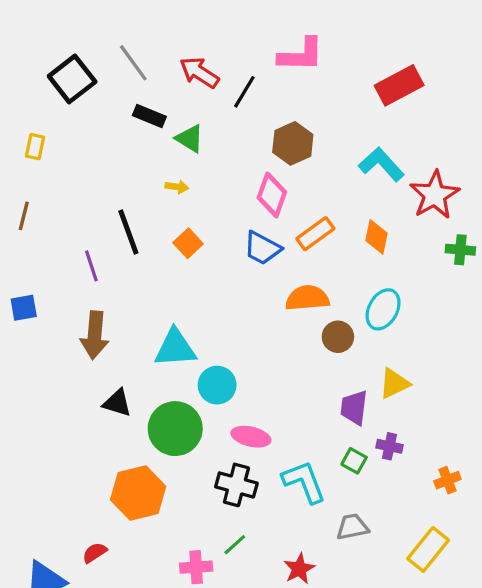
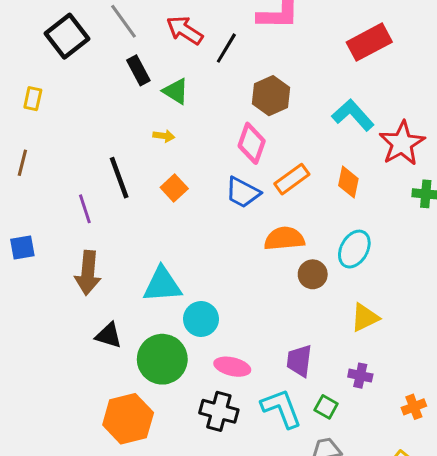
black rectangle: (149, 116) -> (138, 70), turned 40
purple trapezoid: (354, 408) -> (299, 361), moved
green square: (354, 461) -> (326, 407), moved

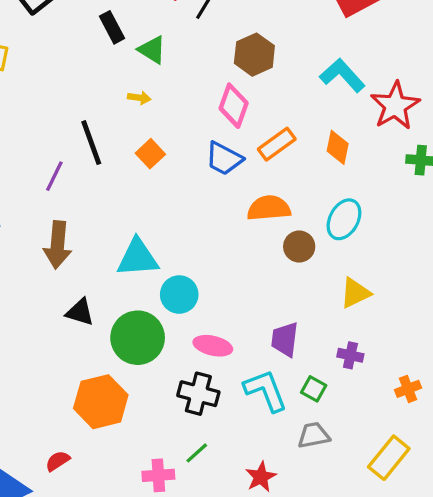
purple line: (85, 209) -> (54, 176), turned 44

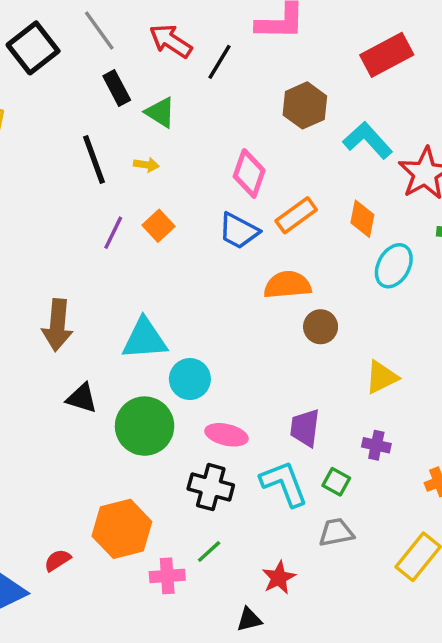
brown hexagon: (254, 55) -> (305, 105), moved
black line: (91, 143) -> (94, 159), moved
purple line: (54, 176) -> (113, 233), moved
cyan ellipse: (344, 219) -> (394, 266), moved
orange hexagon: (101, 402) -> (122, 529), moved

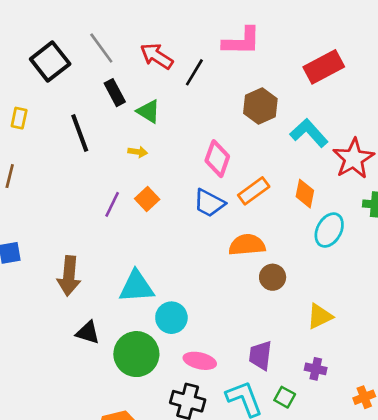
black line: (94, 159) -> (80, 133), moved

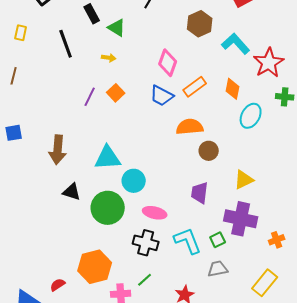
purple trapezoid: (260, 355) -> (200, 193), moved
purple cross: (316, 369) -> (241, 219), size x2.0
green square: (285, 397) -> (218, 240), turned 35

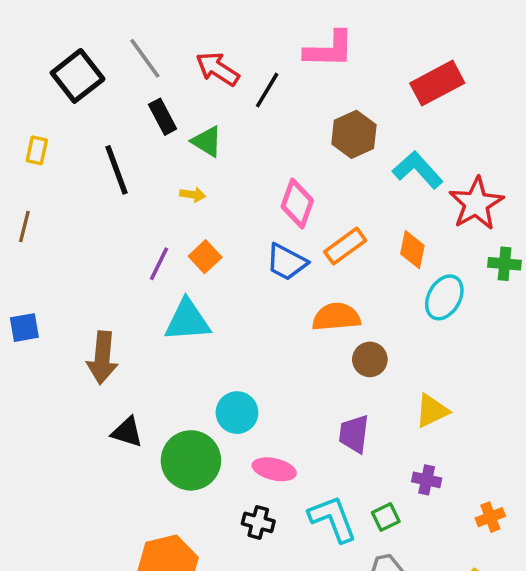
cyan triangle: (108, 158) -> (187, 320), moved
purple cross: (241, 219) -> (427, 480), size x0.5
black cross: (146, 243) -> (258, 522), size x0.7

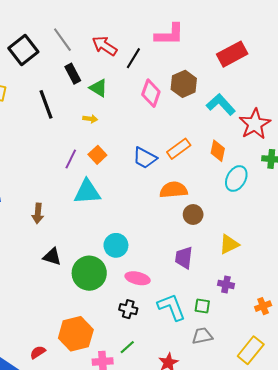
pink diamond: (297, 204) -> (151, 93), moved
brown arrow: (102, 358) -> (38, 213), size x0.7
green square: (386, 517) -> (202, 306), turned 35

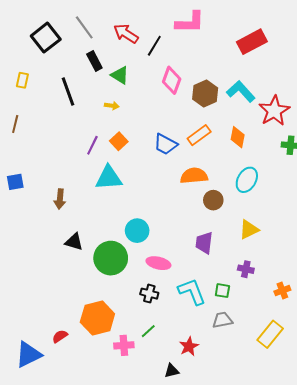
brown hexagon: (184, 84) -> (205, 93), moved
cyan ellipse: (236, 179) -> (247, 180), moved

